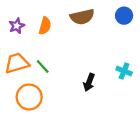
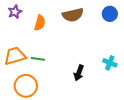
purple star: (17, 26) -> (15, 12), moved
green line: (43, 66) -> (38, 59), turned -40

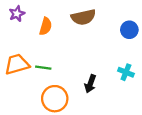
blue circle: (110, 14) -> (129, 30), moved
orange circle: (26, 86) -> (55, 99), moved

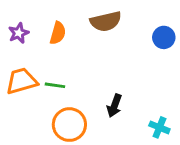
purple star: (17, 14) -> (19, 33), moved
cyan cross: (126, 72) -> (159, 127), moved

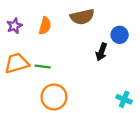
blue circle: (164, 37) -> (120, 35), moved
black arrow: (114, 106) -> (101, 52), moved

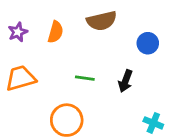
black arrow: (101, 52) -> (125, 81), moved
green line: (43, 66) -> (85, 78), moved

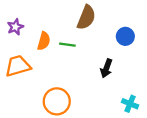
brown semicircle: (102, 21) -> (86, 17), turned -55
orange semicircle: (56, 32) -> (44, 41), moved
green line: (85, 78) -> (67, 45), moved

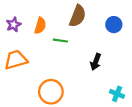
blue circle: (125, 36) -> (114, 25), moved
orange semicircle: (44, 41) -> (40, 26), moved

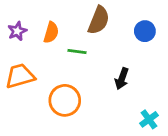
orange circle: (51, 92) -> (65, 100), moved
cyan cross: (117, 94) -> (149, 119), turned 32

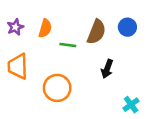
brown semicircle: (99, 20) -> (96, 32), moved
orange trapezoid: (20, 76) -> (18, 66), turned -76

